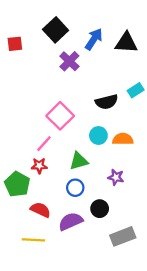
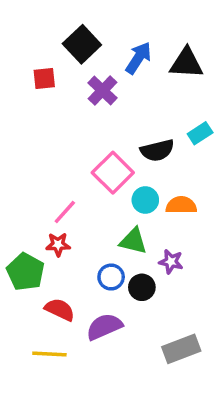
red square: (15, 44) -> (44, 78), moved
pink square: (60, 116) -> (113, 173), moved
green triangle: (79, 161) -> (133, 241), moved, turned 30
black circle: (100, 209) -> (142, 287), moved

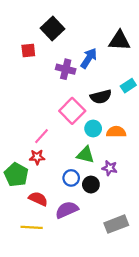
blue arrow: (138, 58) -> (89, 58), moved
purple cross: (103, 90) -> (66, 69), moved, turned -30

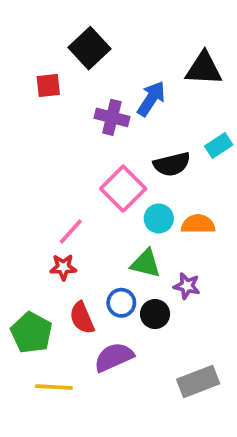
green pentagon: (16, 175) -> (31, 333), moved
red semicircle: (38, 199) -> (82, 318), moved, turned -138

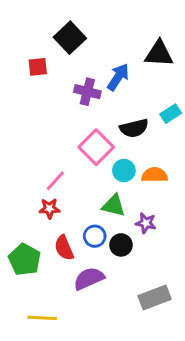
yellow line: (54, 387) -> (42, 318), moved

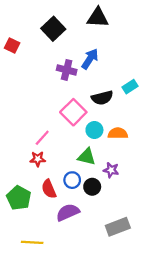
black triangle: (159, 54) -> (98, 18), moved
red square: (38, 67) -> (12, 45), moved, turned 32

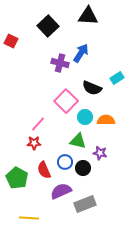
black semicircle: (102, 98) -> (92, 88), turned 36
gray rectangle: (118, 227) -> (85, 204), moved

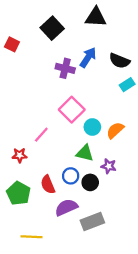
black semicircle: (92, 88) -> (120, 61), moved
orange semicircle: (106, 120) -> (115, 130), turned -42
red star: (34, 143) -> (20, 155), moved

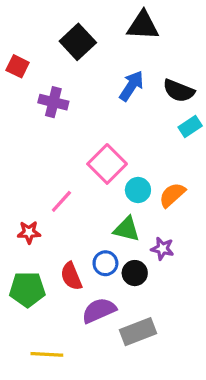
purple cross: (65, 68) -> (53, 102), moved
green pentagon: (18, 193) -> (27, 289), turned -30

